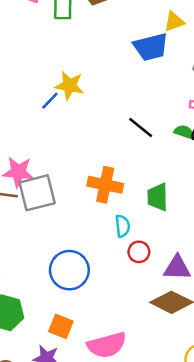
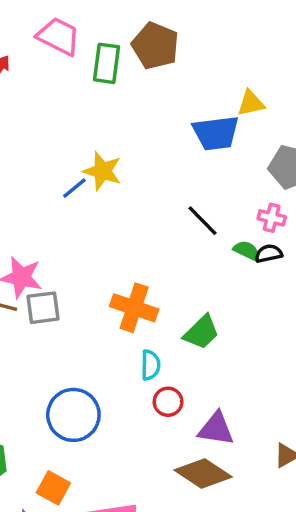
black line: (141, 128) -> (203, 221), moved
gray square: (37, 193) -> (43, 308), size x0.7
green trapezoid: (158, 197) -> (201, 332), turned -140

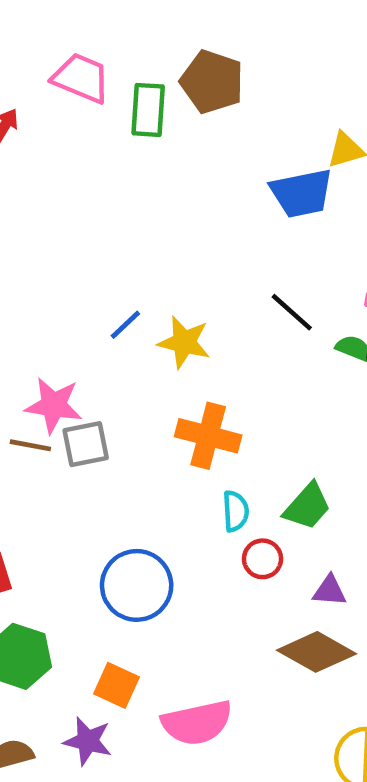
yellow star: (102, 171) -> (184, 342), moved
blue line: (74, 188) -> (125, 325), moved
green trapezoid: (201, 332) -> (307, 506), moved
purple triangle: (216, 429) -> (330, 591), size x0.7

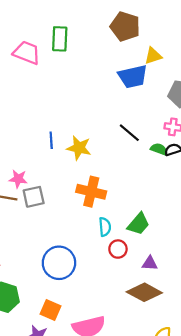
pink trapezoid: (81, 78) -> (27, 53), moved
brown pentagon: (212, 82) -> (125, 26), moved
blue line: (125, 325) -> (51, 140), turned -49
pink star: (54, 405) -> (18, 179), size x0.7

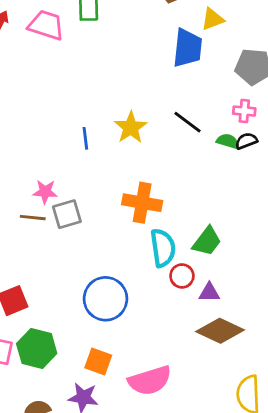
blue trapezoid: (133, 77) -> (188, 48), turned -68
yellow star: (79, 148) -> (131, 127), moved, turned 30
cyan semicircle: (105, 227) -> (163, 248), size x1.5
purple triangle: (150, 263) -> (209, 293), moved

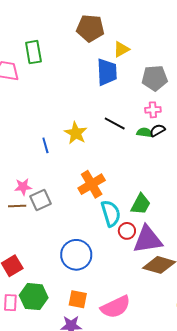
orange cross: (142, 203) -> (92, 184), turned -32
purple triangle: (209, 293) -> (148, 240), size x2.0

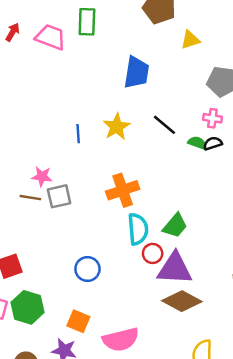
blue trapezoid: (107, 72) -> (136, 72), moved
blue circle: (76, 255) -> (87, 269), size x0.7

